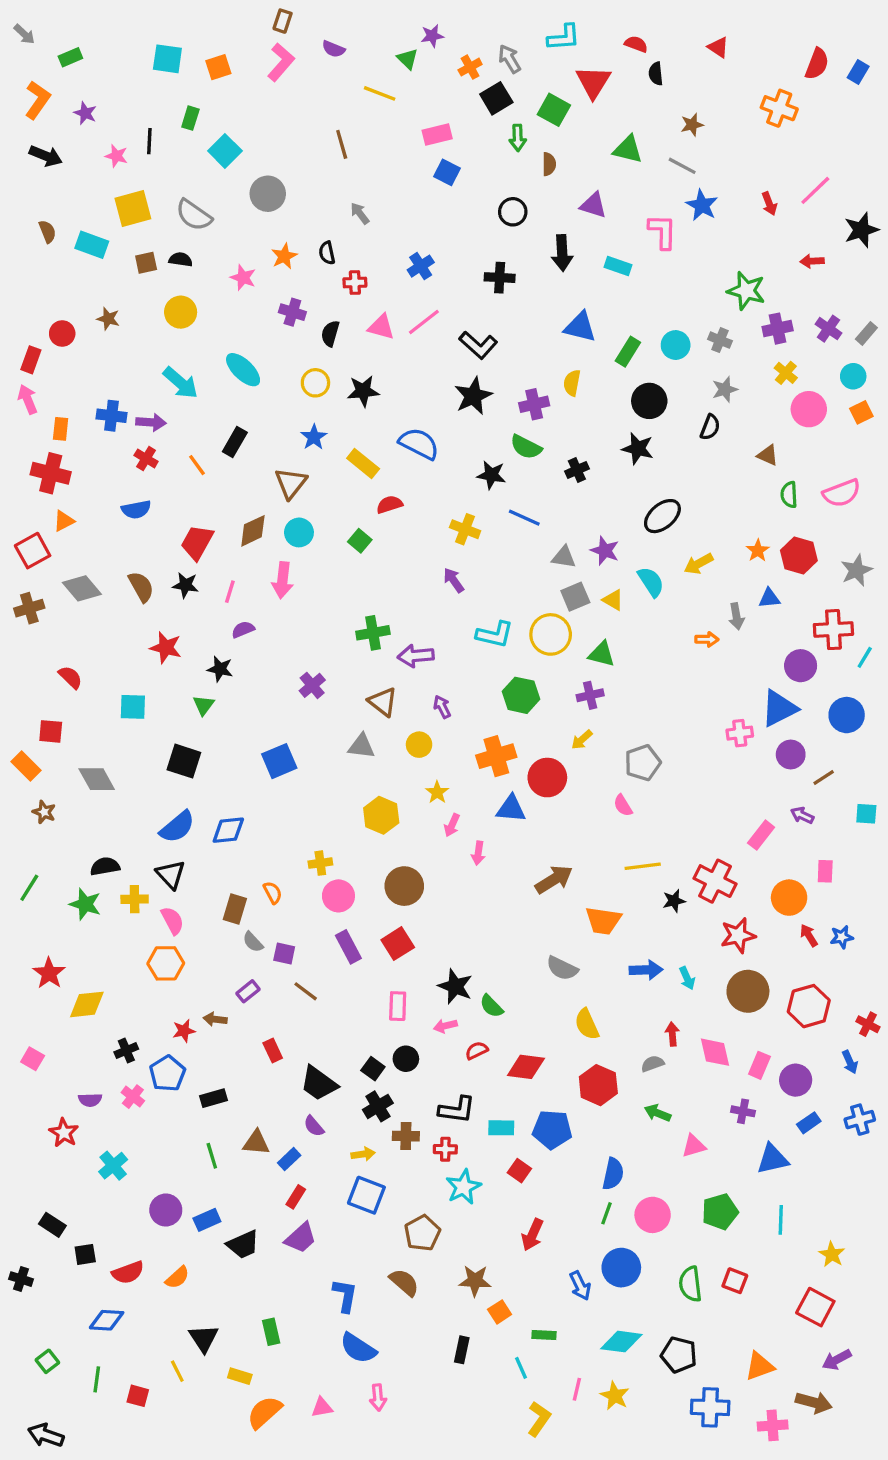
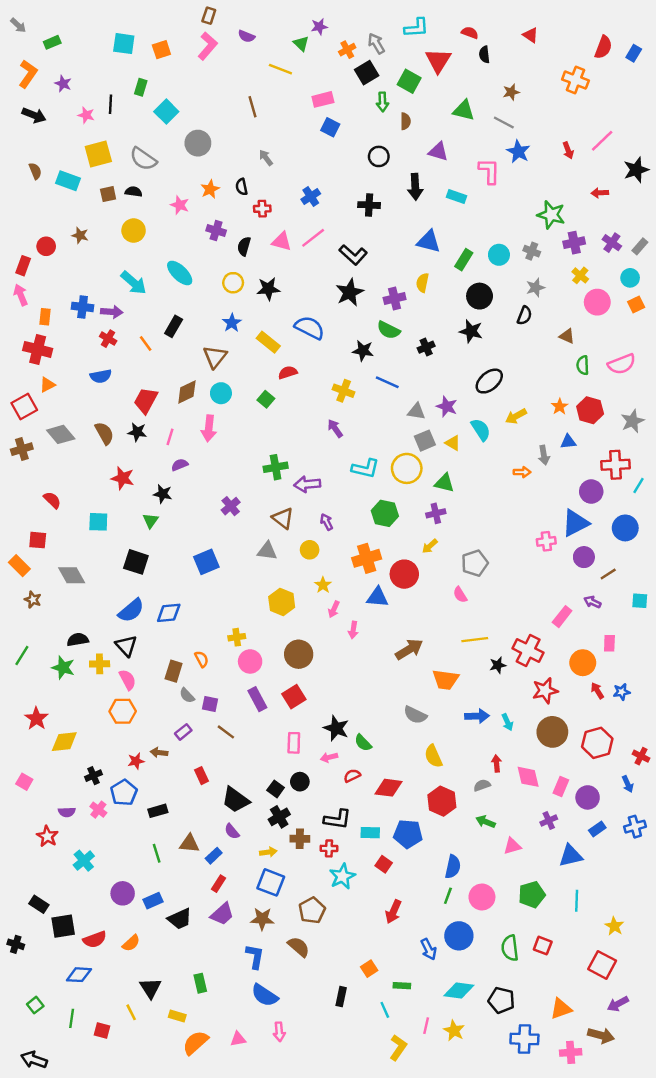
purple cross: (743, 1111) -> (549, 821), turned -35
black square: (85, 1254) -> (63, 926), size x1.5
brown star: (475, 1281) -> (262, 919), moved

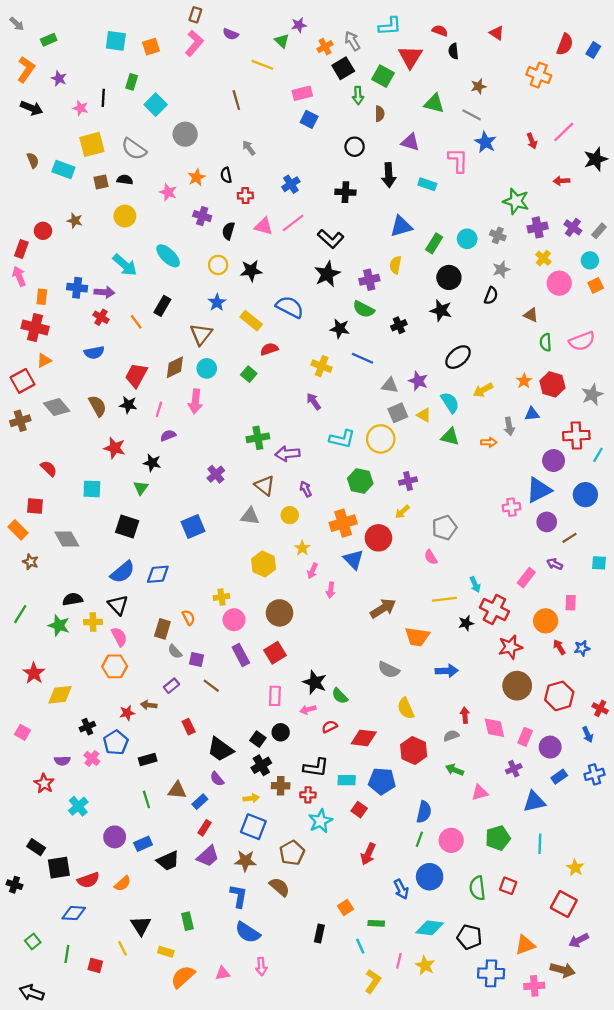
blue triangle: (429, 241) -> (401, 226), turned -30
green triangle: (444, 483) -> (450, 437), moved
blue triangle: (378, 597) -> (353, 559), turned 40
cyan arrow: (507, 722) -> (475, 584), moved

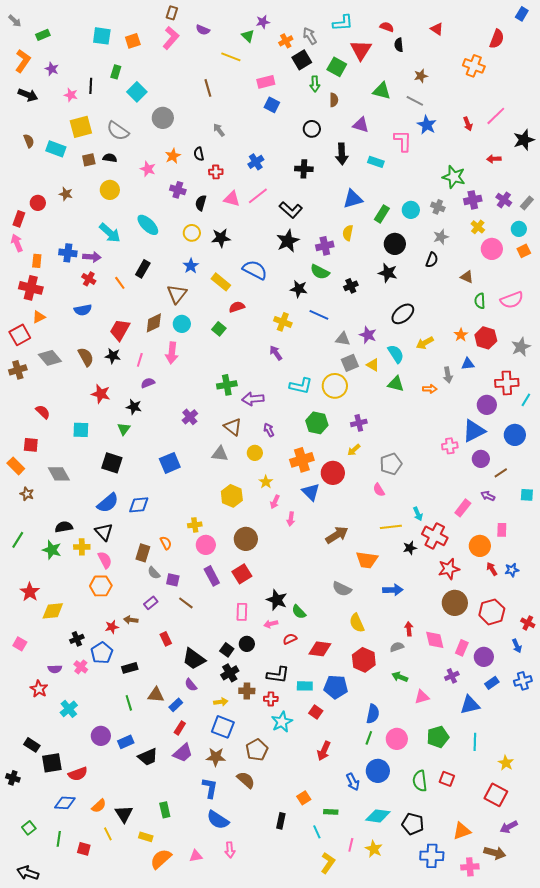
blue rectangle: (593, 50) -> (522, 14), moved
orange semicircle: (123, 884) -> (99, 806), moved

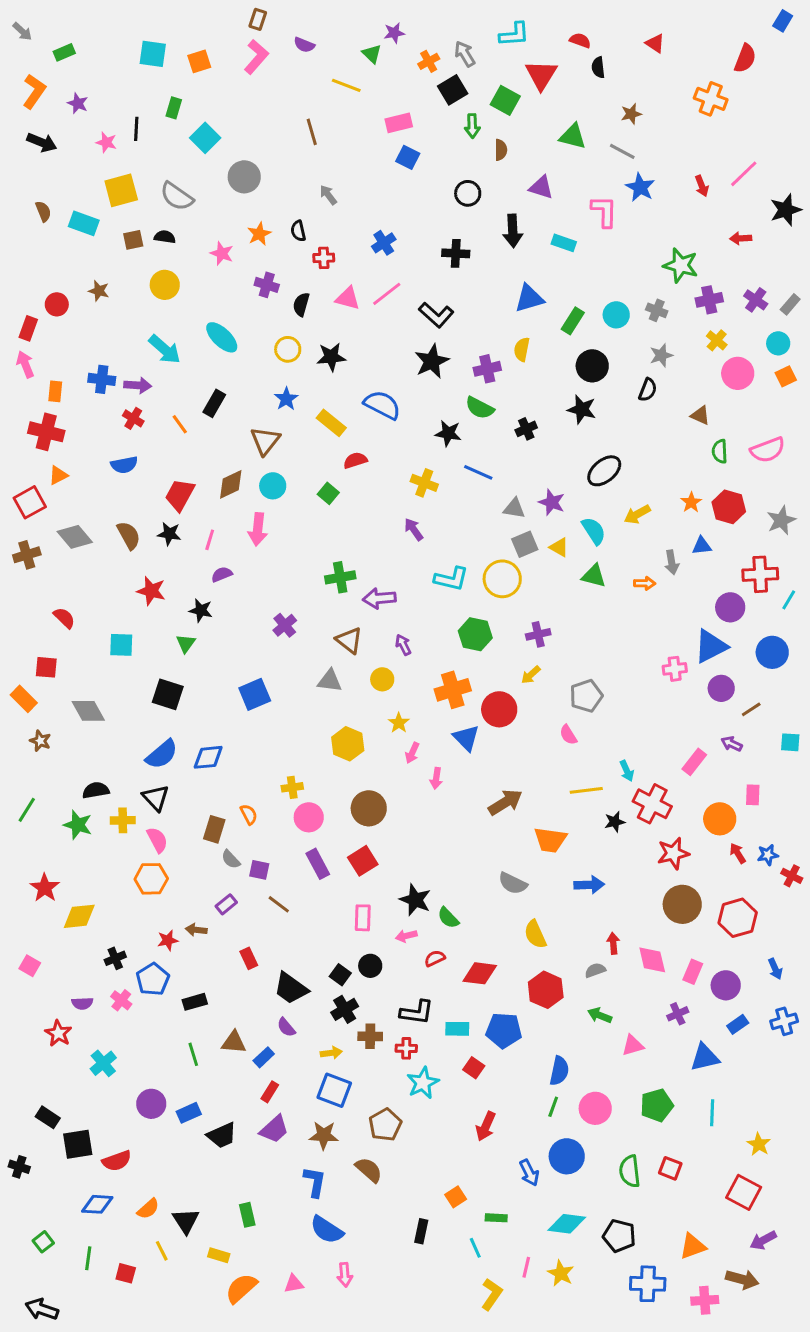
red cross: (528, 623) -> (792, 876), moved

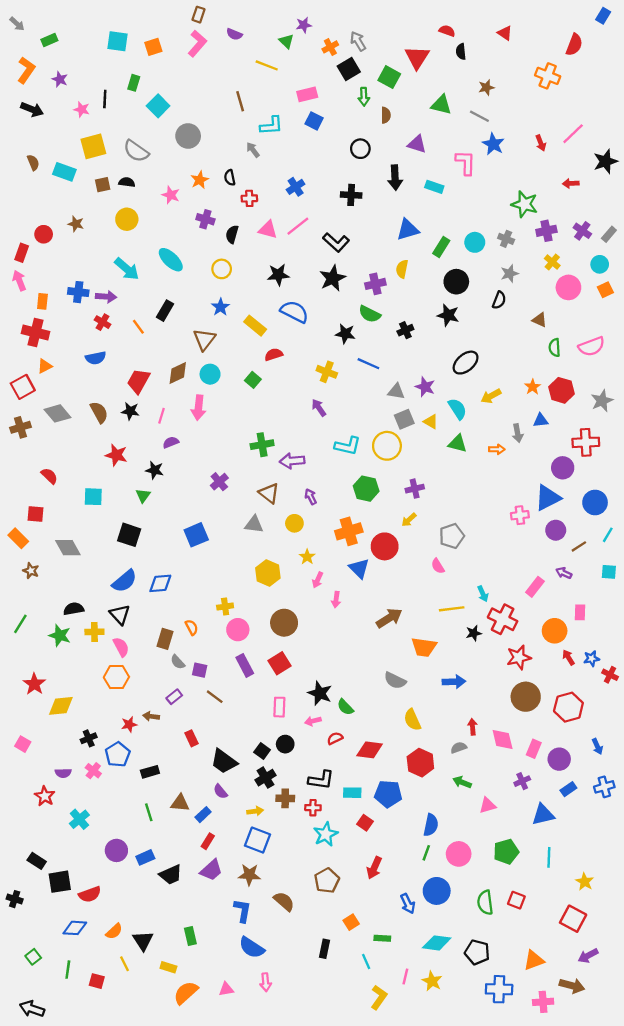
cyan L-shape: (514, 34) -> (271, 126), moved
black star: (331, 357) -> (278, 275), moved
cyan line: (789, 600) -> (608, 535), moved
brown pentagon: (385, 1125) -> (327, 881), moved

